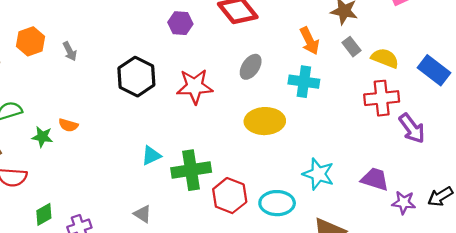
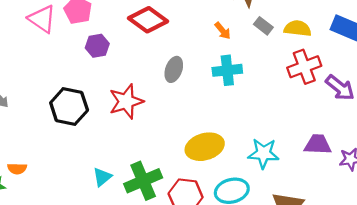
orange arrow: (310, 41) -> (223, 31), size x0.7
yellow ellipse: (265, 121) -> (205, 147), moved

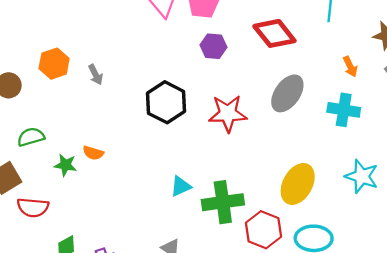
gray ellipse: (174, 69) -> (287, 93), size x1.4
yellow ellipse: (205, 147) -> (298, 184), turned -60
cyan star: (263, 153) -> (362, 176), moved

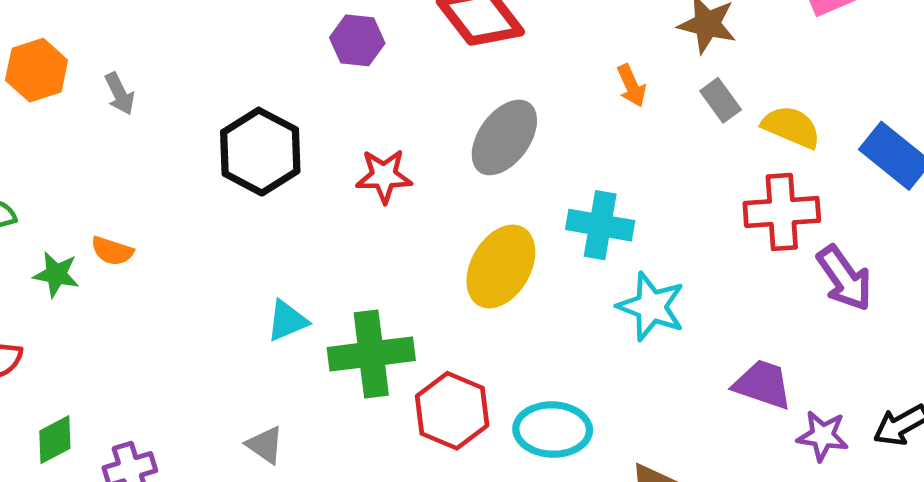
cyan cross: (344, 110) -> (600, 225), moved
red star: (228, 113) -> (384, 176), size x0.7
yellow ellipse: (298, 184) -> (501, 266), moved

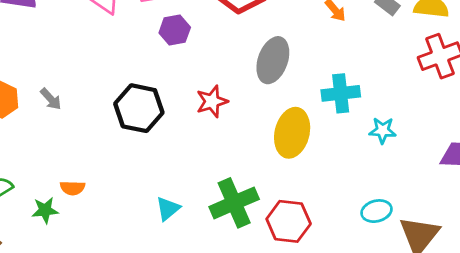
cyan star: (651, 307) -> (383, 130), size x0.7
cyan triangle: (287, 321) -> (168, 209), moved
cyan ellipse: (553, 430) -> (376, 211), moved, size x0.7

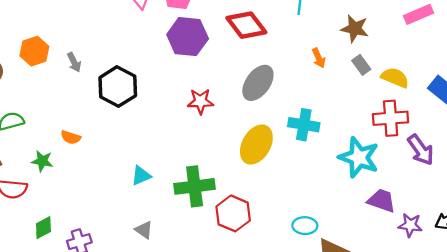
purple hexagon: (175, 30) -> (188, 37), size x1.6
black hexagon: (139, 108) -> (118, 87), moved
cyan star: (383, 130) -> (359, 157), moved, size x1.8
green star: (45, 210) -> (42, 161), moved

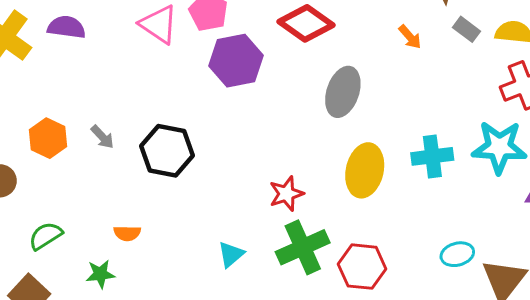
red star: (200, 101) -> (286, 194), moved
cyan cross: (304, 125) -> (432, 156), moved

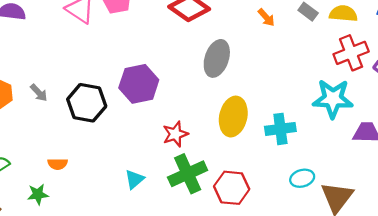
purple hexagon: (236, 61) -> (139, 84), moved
cyan cross: (432, 156) -> (280, 129), moved

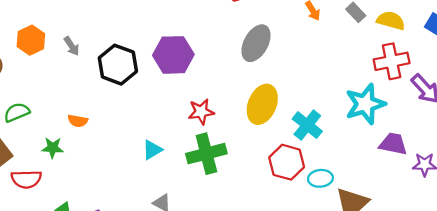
cyan star: (333, 99) -> (365, 104), turned -30
cyan cross: (280, 129) -> (307, 125), turned 36
red hexagon: (232, 188) -> (287, 162), moved

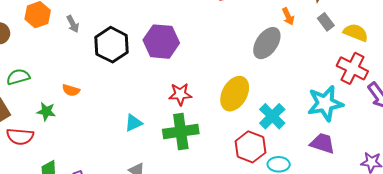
gray ellipse: (256, 43) -> (267, 43), moved
red cross: (392, 61) -> (352, 68), turned 32
purple trapezoid: (393, 144) -> (322, 143), moved

